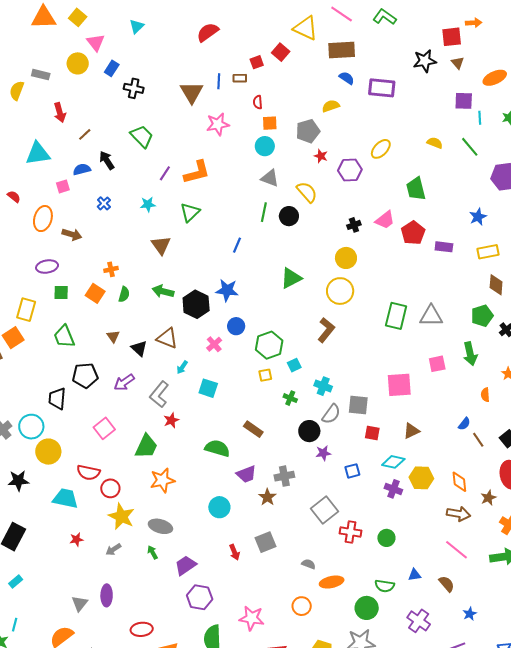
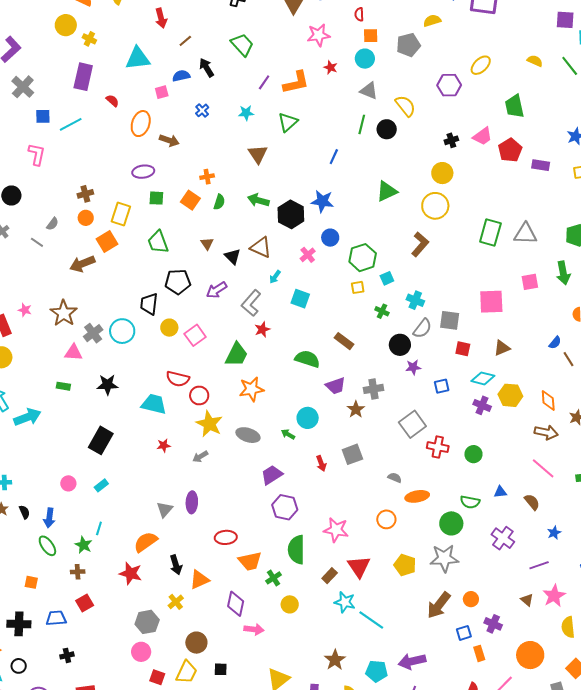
red star: (321, 156) -> (331, 67), moved
yellow circle: (48, 452) -> (169, 328), moved, size x0.7
green arrow: (153, 552) -> (288, 434), moved, turned -32

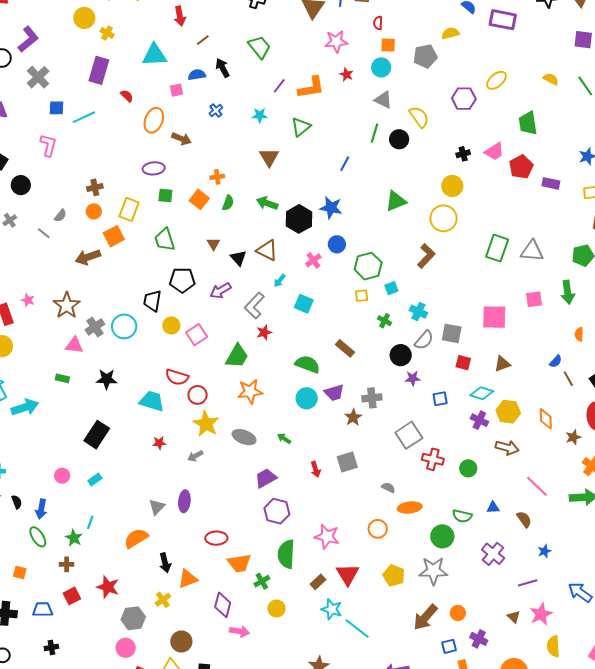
cyan circle: (308, 418) -> (307, 398), moved
brown arrow: (546, 432) -> (507, 448), moved
red star: (131, 573) -> (108, 587), moved

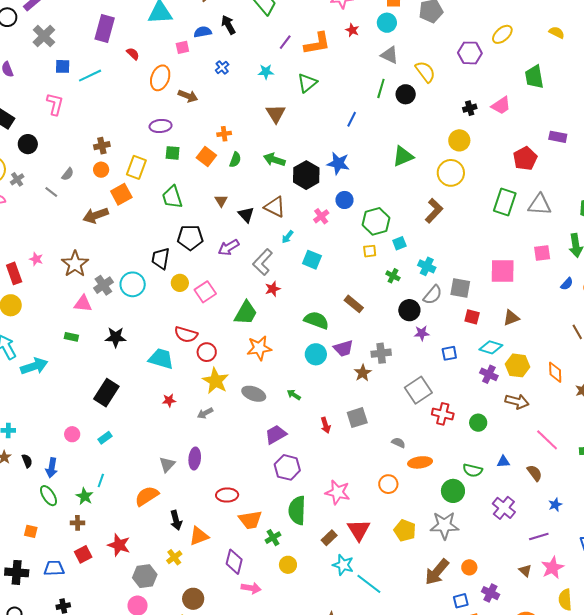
red pentagon: (521, 167) -> (525, 158), moved
blue semicircle: (556, 361) -> (567, 284), moved

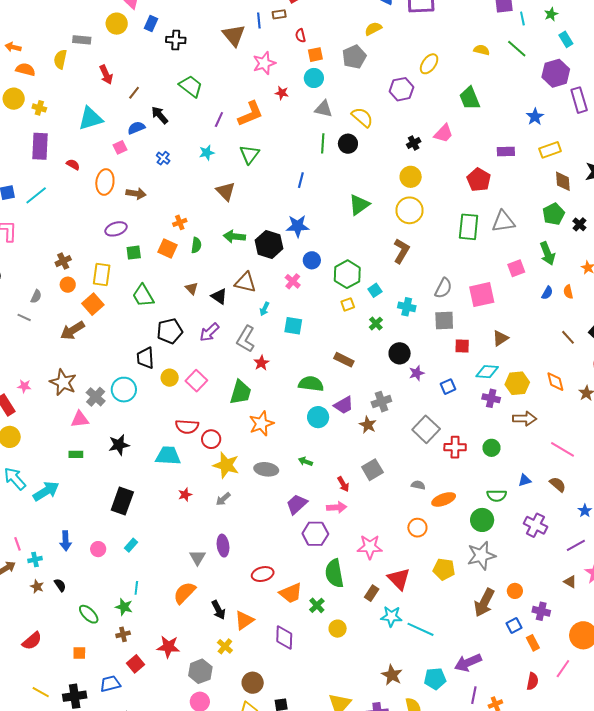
green cross: (393, 276) -> (376, 324), turned 32
gray semicircle: (433, 295) -> (443, 288), moved
blue arrow: (52, 468) -> (66, 541), moved
pink arrow: (251, 588) -> (337, 507), moved

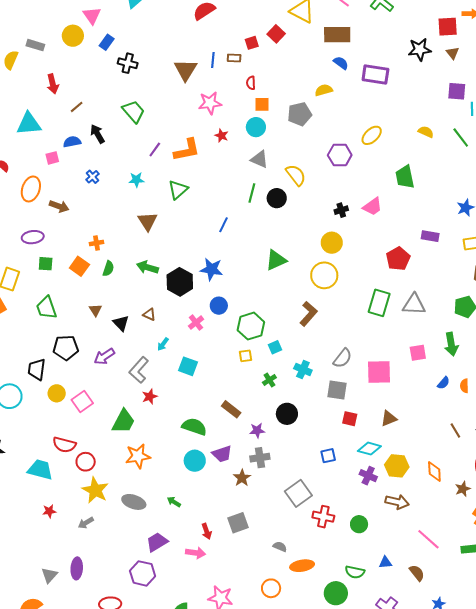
brown triangle: (245, 282) -> (149, 314), size x0.6
purple star: (417, 373) -> (257, 430), moved
purple hexagon: (315, 534) -> (143, 573), moved

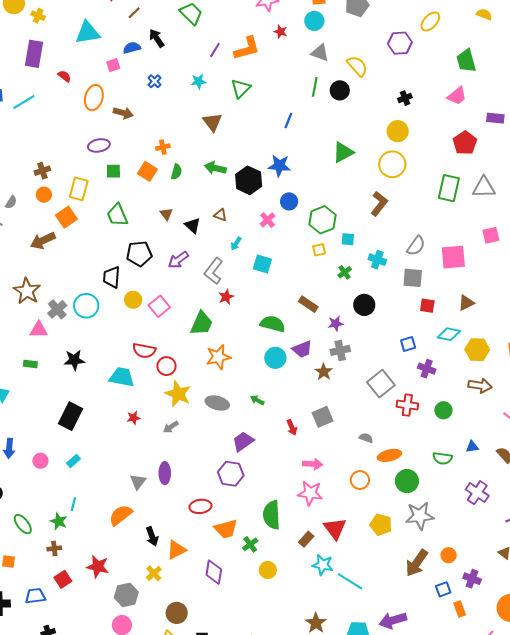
pink trapezoid: (372, 206) -> (457, 96), moved
cyan square: (275, 347) -> (348, 239), turned 32
purple cross: (368, 476) -> (427, 369), moved
pink arrow: (196, 553) -> (313, 464), moved
green circle: (336, 593) -> (407, 481), moved

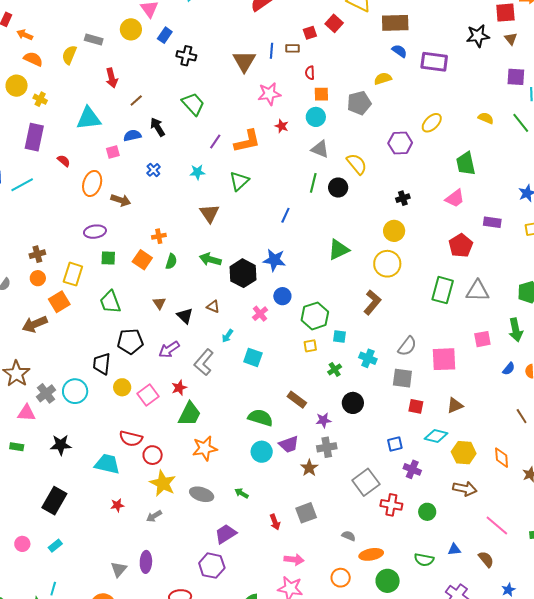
red star: (226, 297) -> (179, 388), moved

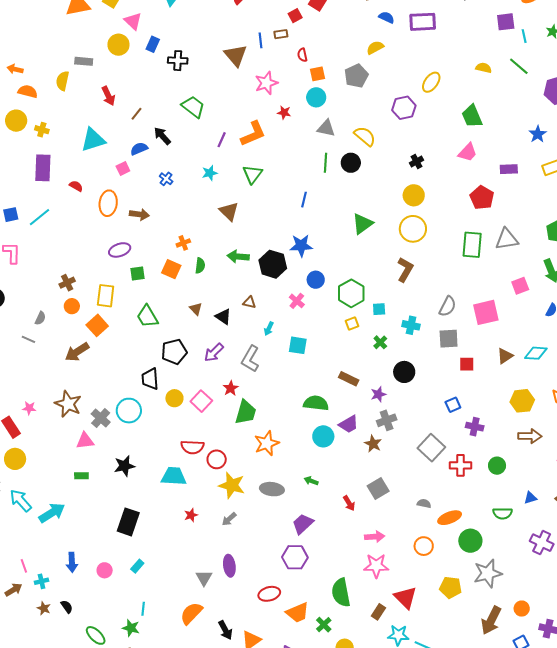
cyan diamond: (436, 436) -> (536, 353), moved

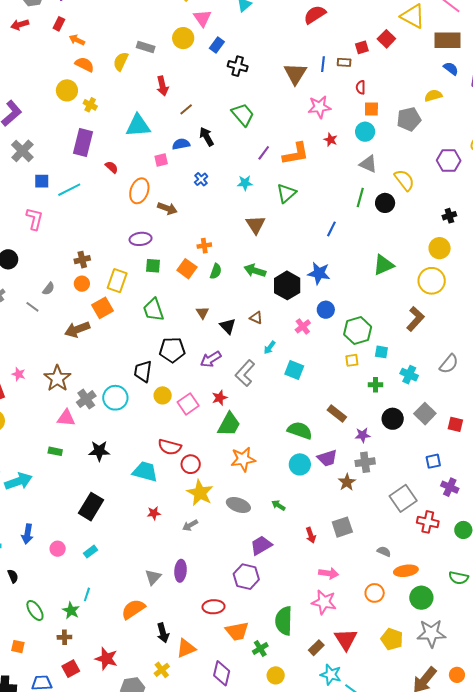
gray square: (449, 339) -> (425, 414), moved, turned 35
green cross: (380, 342) -> (376, 385), turned 32

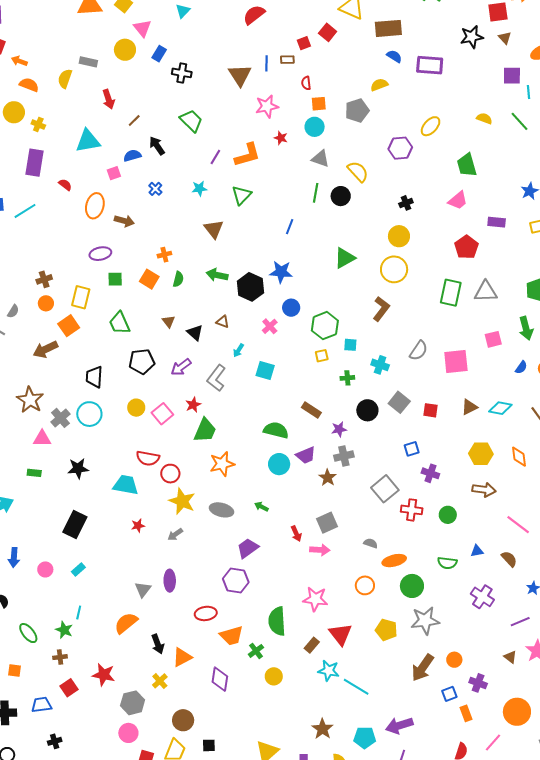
black trapezoid: (143, 371) -> (94, 377), moved
pink arrow: (329, 573) -> (320, 550), moved

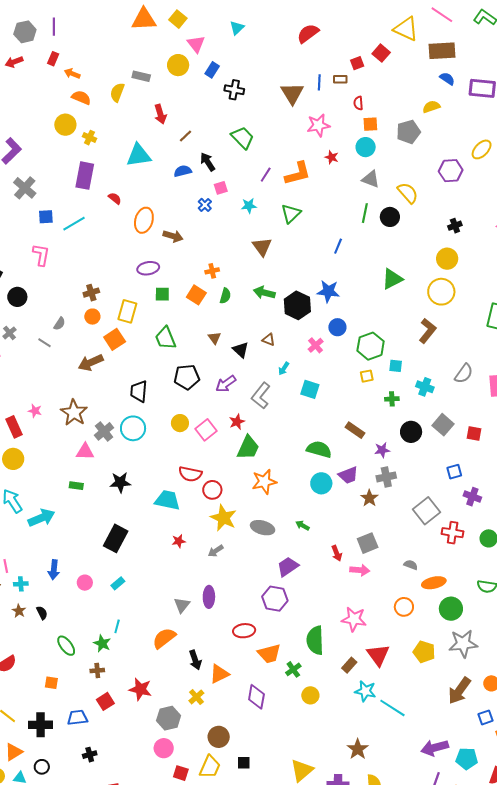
pink square: (114, 173) -> (221, 188), moved
cyan pentagon: (365, 738) -> (467, 759), moved

